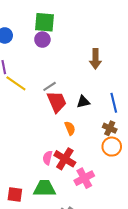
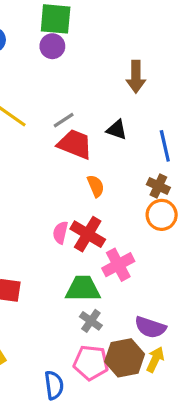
red trapezoid: (57, 102) -> (75, 144), turned -45
black triangle: (83, 102) -> (117, 130), moved, turned 32
green trapezoid: (44, 188) -> (83, 289), moved

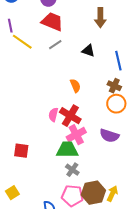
red trapezoid: (75, 144) -> (52, 22), moved
pink cross: (118, 265) -> (76, 135), moved
purple semicircle: (150, 327) -> (109, 136), moved

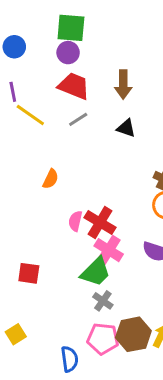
brown arrow: (100, 18) -> (123, 85), moved
orange semicircle: (75, 86) -> (51, 179), moved, turned 48
pink cross: (76, 135) -> (109, 250), turned -30
green trapezoid: (67, 150) -> (96, 272), turned 135

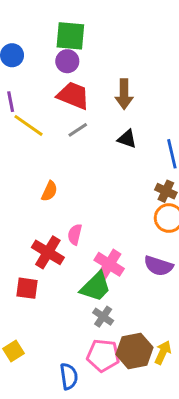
red cross: (100, 222) -> (48, 252), moved

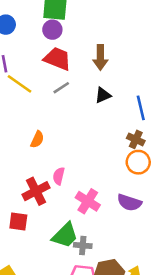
black triangle: (127, 139) -> (103, 95), turned -42
red cross: (48, 252) -> (36, 191), turned 32
green trapezoid: (96, 287) -> (65, 235), moved
gray cross: (103, 317) -> (83, 245), turned -30

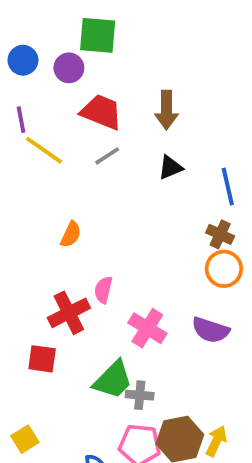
purple circle: (52, 30) -> (69, 68), moved

